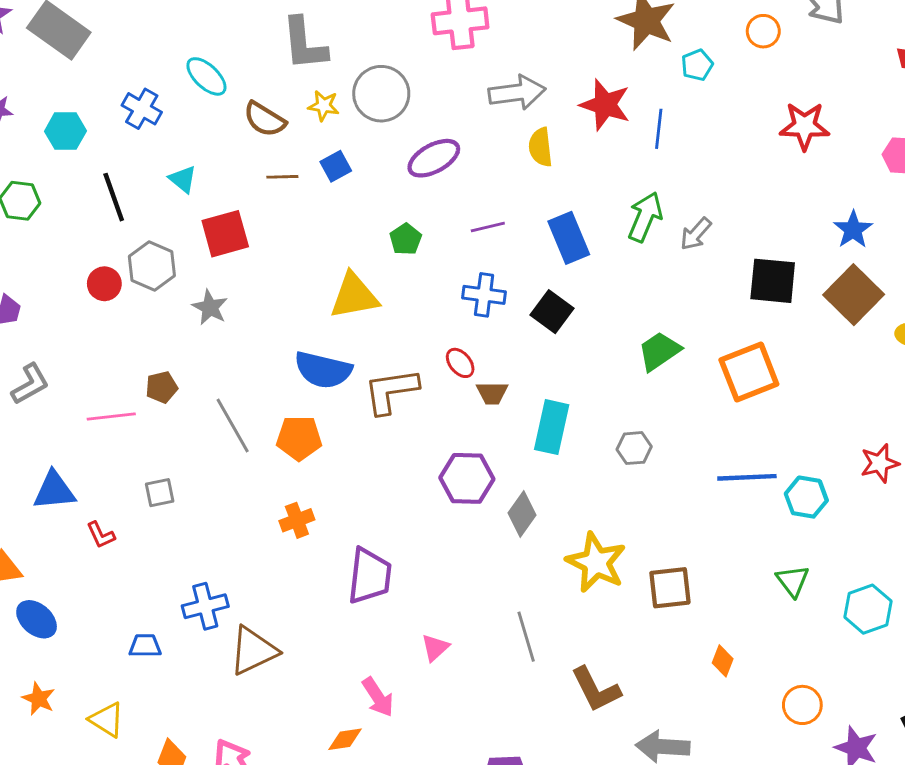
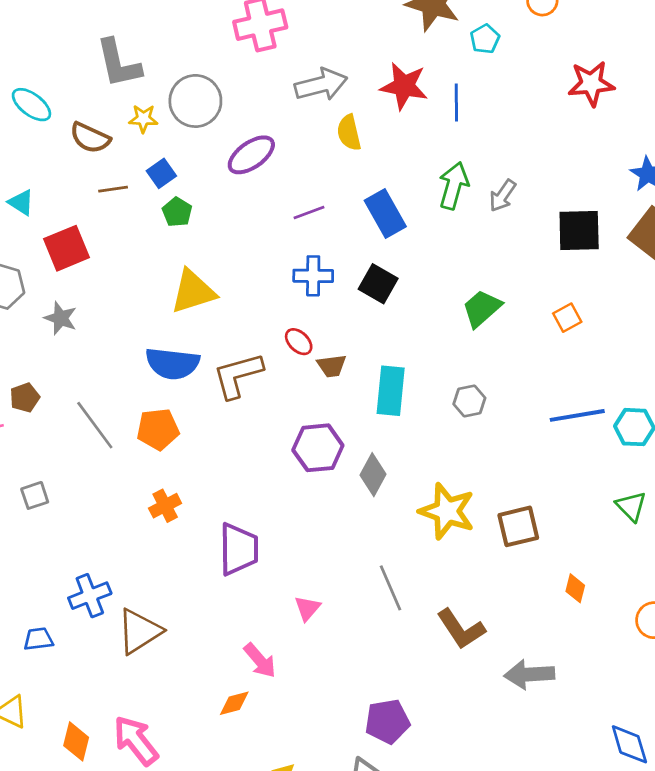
green pentagon: (406, 239) -> (177, 212), moved
orange square: (749, 372) -> (567, 318), size x0.5

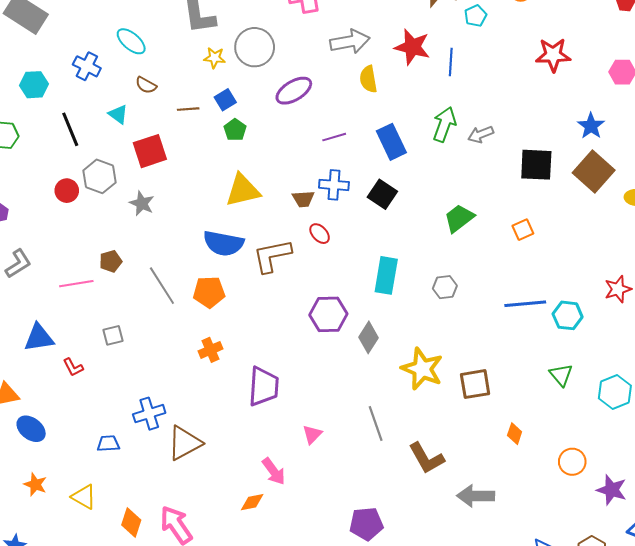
brown semicircle: (90, 138) -> (146, 85), moved, size x0.7
gray arrow: (502, 196) -> (481, 134), turned 30
brown trapezoid: (332, 366) -> (303, 199), moved

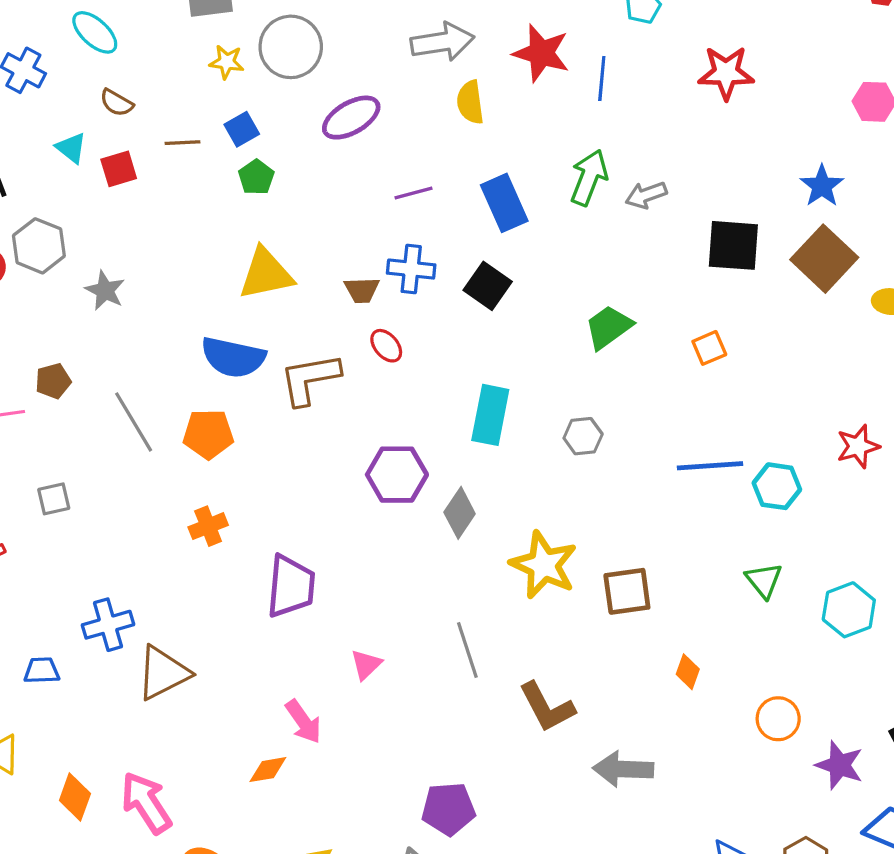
red star: (553, 55) -> (726, 73), moved
red square: (150, 151) -> (119, 169), moved, size x0.7

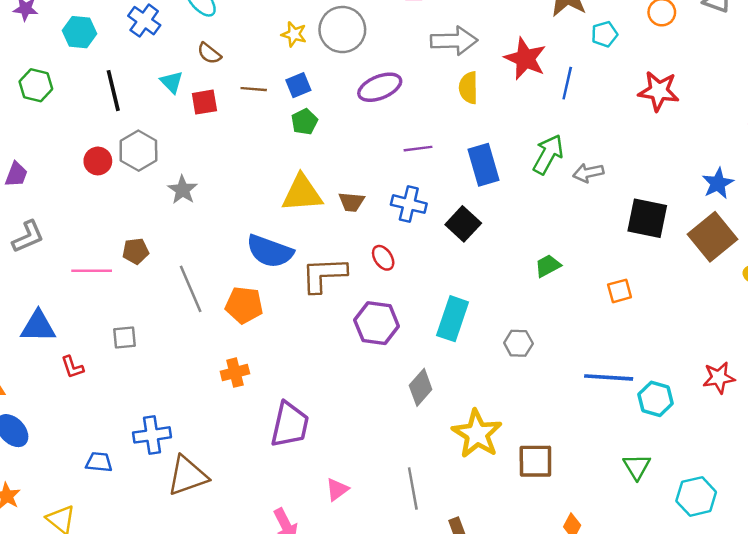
brown trapezoid: (362, 290) -> (352, 202), moved
green trapezoid: (608, 327) -> (548, 266), size x0.7
purple hexagon: (397, 475) -> (377, 323), moved

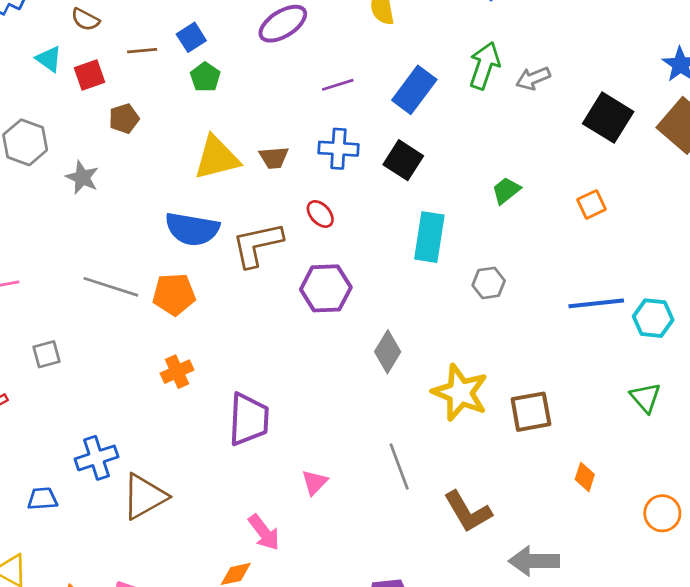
blue rectangle: (484, 165) -> (414, 90), turned 63
black square: (647, 218) -> (608, 118), turned 30
brown pentagon: (136, 251) -> (124, 119), moved
gray line: (191, 289) -> (111, 287), turned -39
cyan rectangle: (453, 319) -> (429, 237), moved

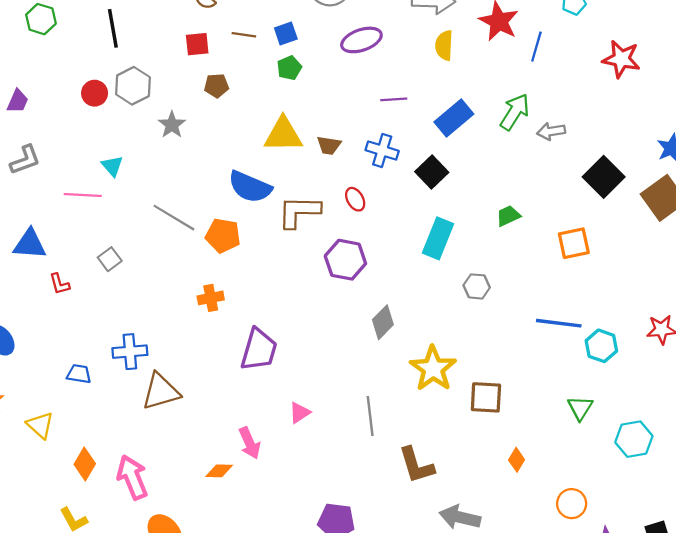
cyan triangle: (49, 59) -> (112, 166), moved
orange square: (592, 204) -> (574, 243), size x1.4
gray square: (47, 354) -> (110, 259), turned -35

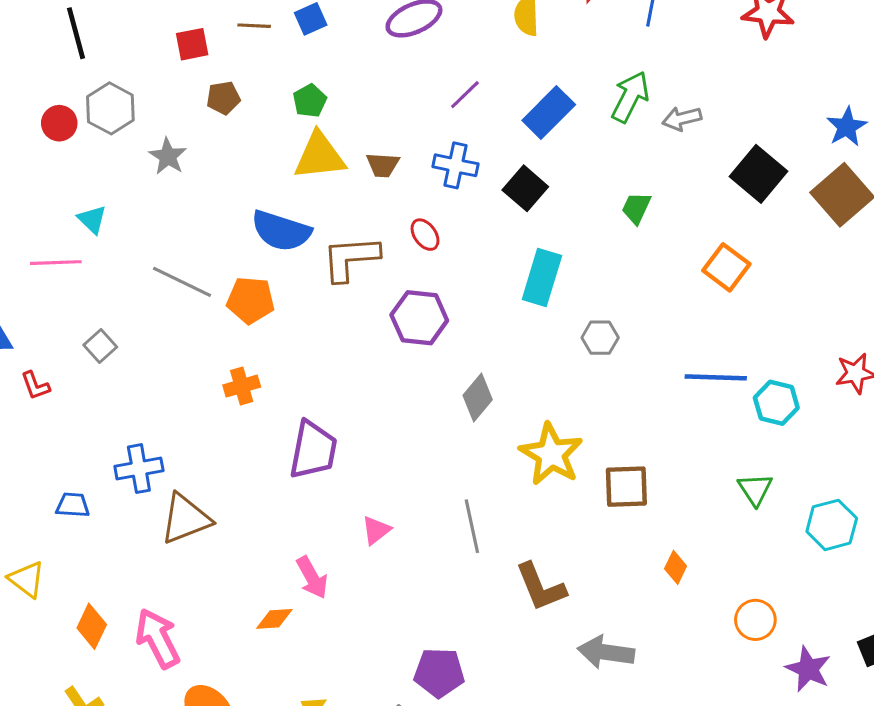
green pentagon: (289, 68) -> (310, 101), moved
purple line: (394, 99) -> (465, 95), turned -35
green trapezoid: (508, 216) -> (636, 208), moved, turned -35
orange square: (574, 243) -> (726, 267), turned -36

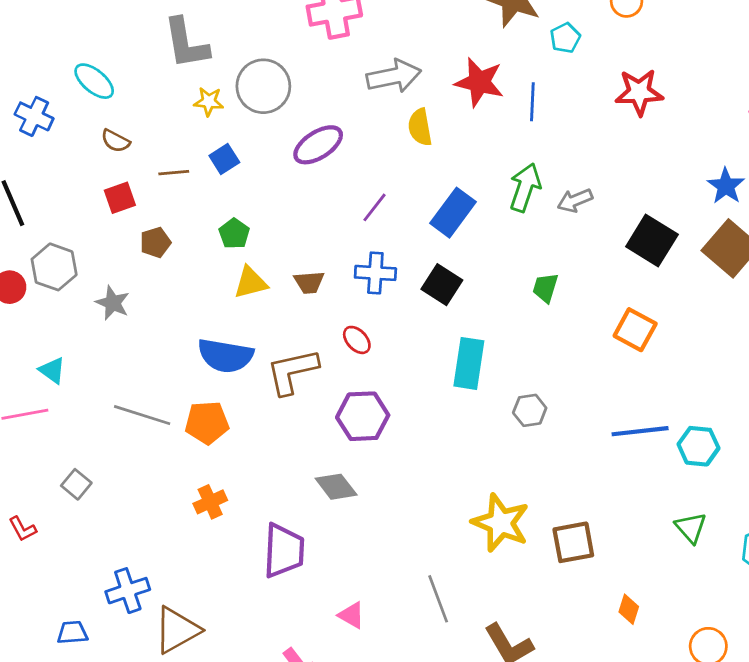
yellow triangle: (320, 156) -> (251, 283), size x0.7
gray diamond: (478, 398) -> (336, 487), moved, turned -69
pink triangle: (376, 530) -> (351, 615), turned -44

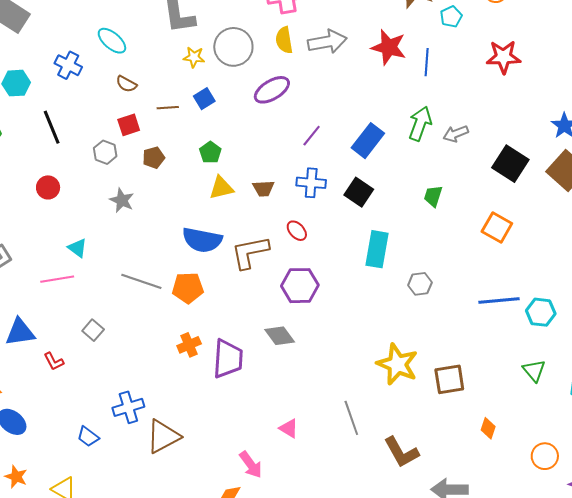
yellow semicircle: (420, 127) -> (284, 40), moved
gray hexagon: (54, 267) -> (105, 152), moved, size x0.7
purple trapezoid: (284, 551) -> (228, 359), moved
blue trapezoid: (72, 632) -> (88, 437), turned -140

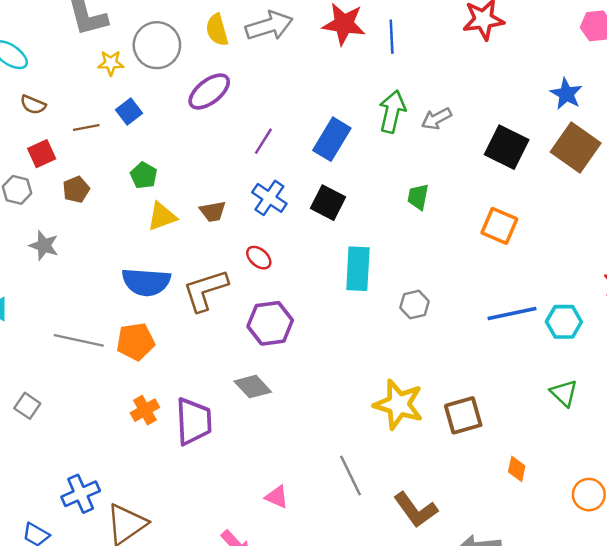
blue cross: (311, 183) -> (269, 198), turned 36

